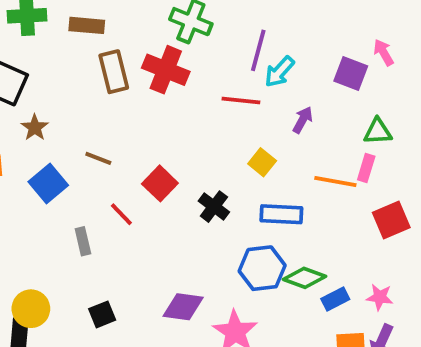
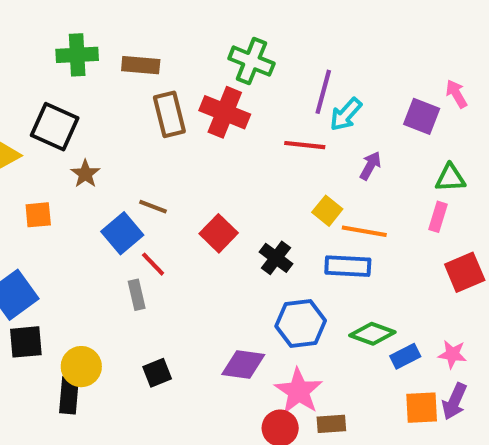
orange line: (335, 181) -> (364, 231), moved
blue square: (48, 183) -> (122, 233), moved
red line: (121, 214) -> (153, 264), moved
blue hexagon: (262, 268) -> (301, 323), moved

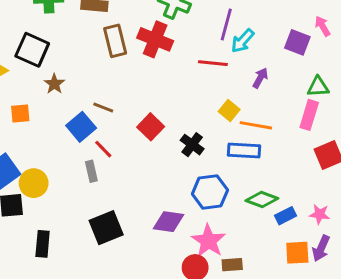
pink rectangle: (438, 217) -> (309, 115), size x1.4
yellow circle: (81, 367) -> (34, 183), moved
black square: (157, 373) -> (106, 228), size x1.6

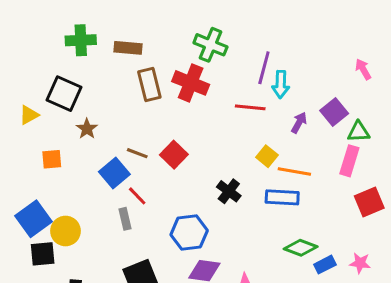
cyan arrow: (243, 41) -> (281, 84), turned -40
purple square: (297, 42) -> (334, 112), moved, turned 30
red square: (151, 127) -> (174, 155), moved
blue hexagon: (210, 192) -> (189, 233), moved

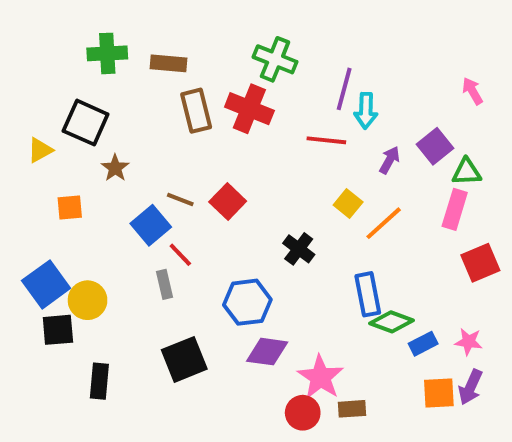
orange line: (294, 171) -> (384, 223), turned -52
blue rectangle: (282, 197) -> (368, 294), moved, turned 76

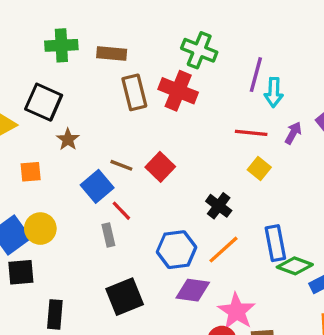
red line: (326, 140) -> (251, 133), moved
orange line: (384, 223) -> (223, 250), moved
yellow circle: (88, 300) -> (40, 229), moved

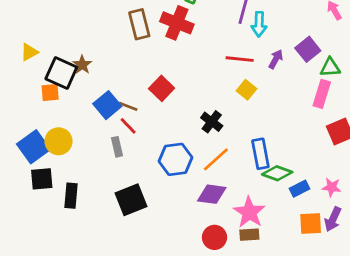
black square: (44, 102) -> (61, 73), moved
brown line: (121, 165) -> (128, 106), moved
purple diamond: (193, 290) -> (212, 194), moved
pink star: (236, 311) -> (249, 212), moved
black rectangle: (55, 314) -> (71, 196), moved

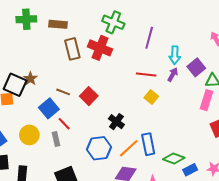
cyan arrow: (259, 24) -> (175, 55), moved
brown line: (128, 106) -> (63, 92), moved
black cross: (212, 122) -> (116, 122), moved
yellow circle: (58, 141) -> (29, 135), moved
blue rectangle: (260, 154) -> (148, 144), moved

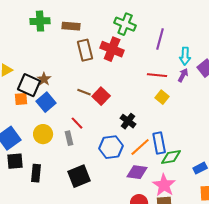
brown line: (63, 92) -> (84, 92), moved
blue square: (49, 108) -> (46, 102), moved
green diamond: (174, 158) -> (171, 157), moved, turned -30

